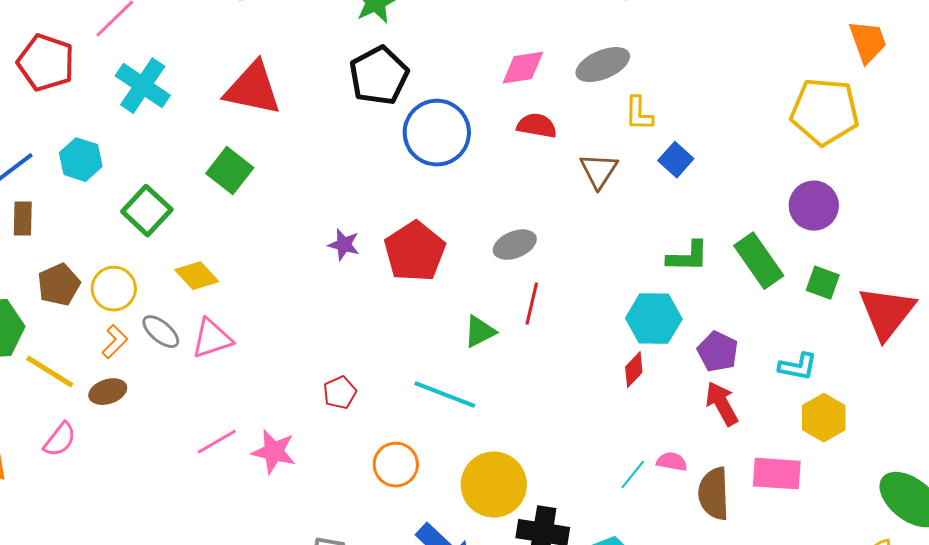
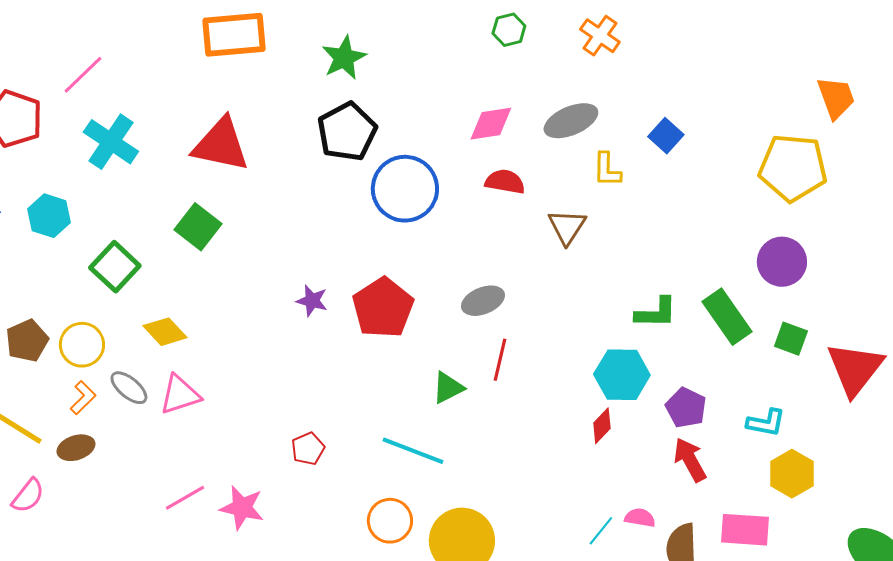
blue square: (676, 160) -> (666, 136), moved
orange circle: (396, 465) -> (390, 521), moved

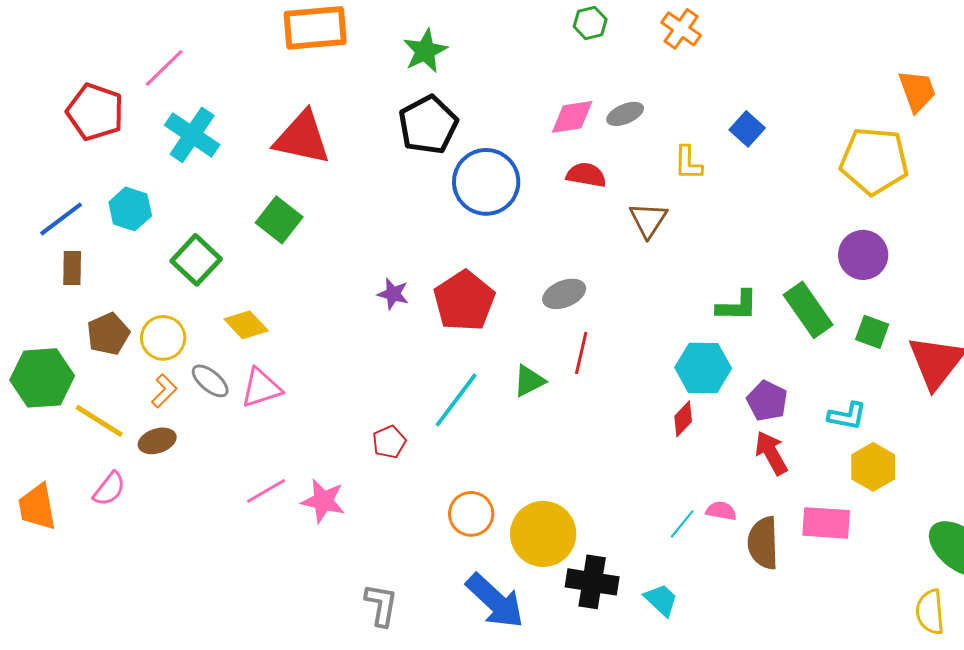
gray ellipse: (571, 121) -> (625, 114), moved, size x0.7
cyan line: (413, 451) -> (456, 400), moved, turned -74

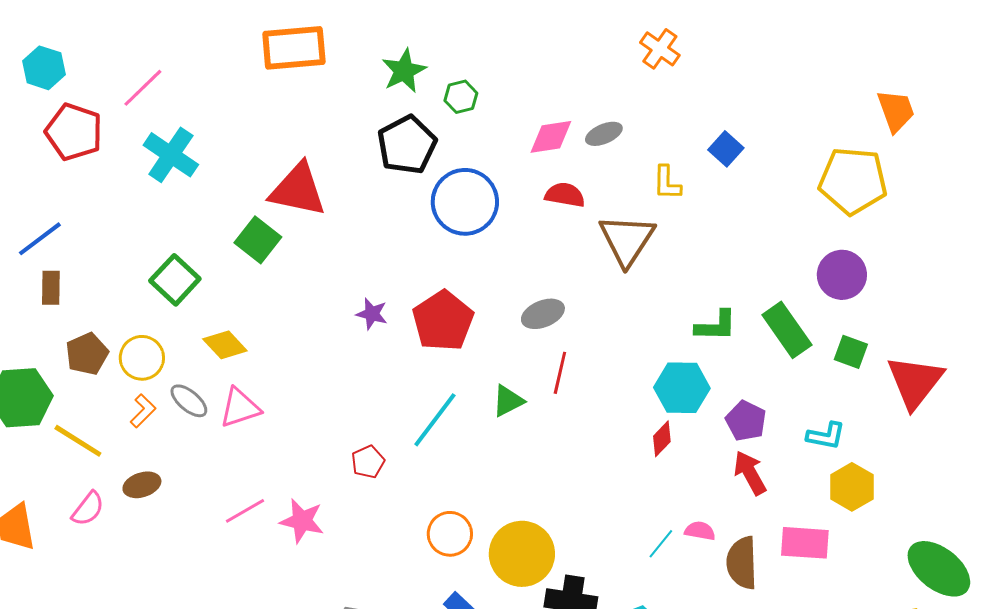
green hexagon: (590, 23) -> (461, 97), moved
red triangle: (302, 138) -> (298, 190), moved
cyan hexagon: (130, 209) -> (44, 68), moved
brown triangle: (648, 220) -> (627, 240), size x1.5
brown ellipse: (157, 441) -> (142, 485), moved

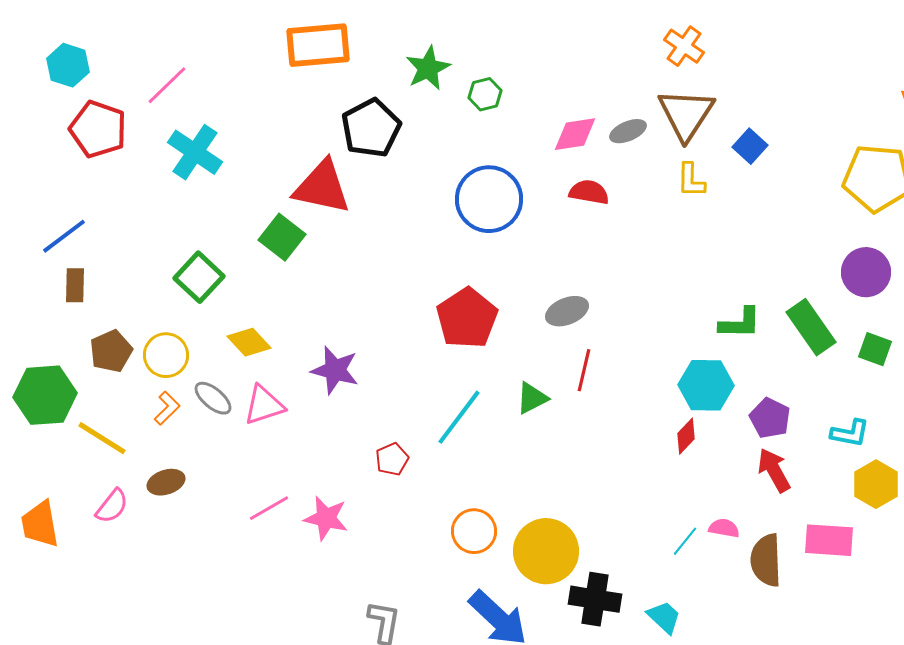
black pentagon: (407, 145) -> (371, 128), moved
brown triangle: (627, 240) -> (686, 114), moved
purple star: (372, 314) -> (335, 370), moved, size x1.5

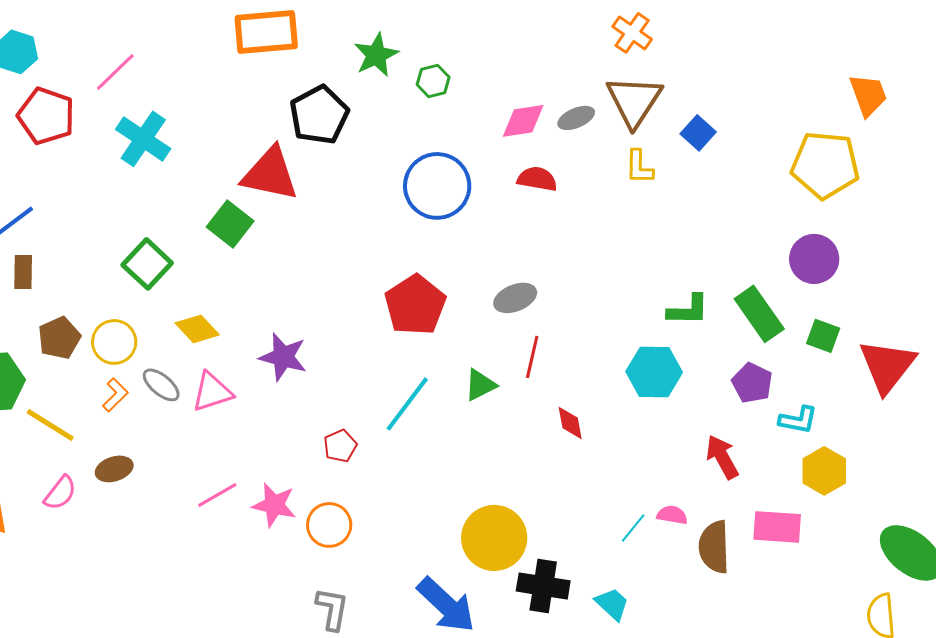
purple pentagon: (770, 418) -> (752, 383), moved
red diamond: (686, 436) -> (570, 423), moved, turned -54
orange circle: (474, 531) -> (329, 525), moved

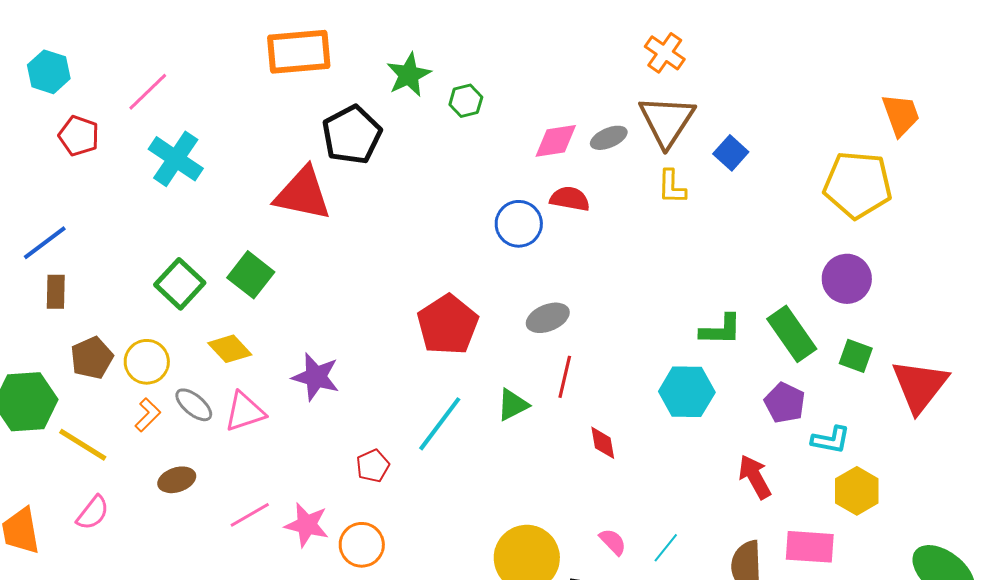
red pentagon: (46, 116) -> (79, 136), size x0.7
blue circle: (437, 186) -> (519, 224), moved, size x0.7
green square: (230, 224) -> (251, 275), moved
brown ellipse: (114, 469) -> (177, 480), moved
pink semicircle: (672, 515) -> (613, 542), moved, turned 36

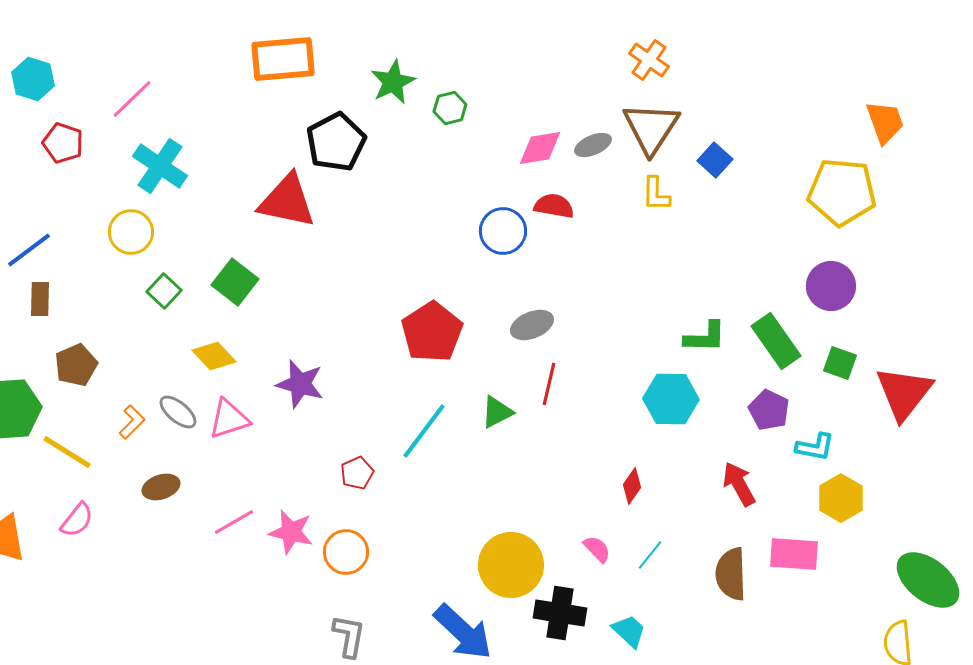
green square: (180, 284) -> (164, 291), size x0.7
yellow circle: (147, 362) -> (131, 232), moved
red diamond: (603, 443) -> (632, 486), moved, turned 45

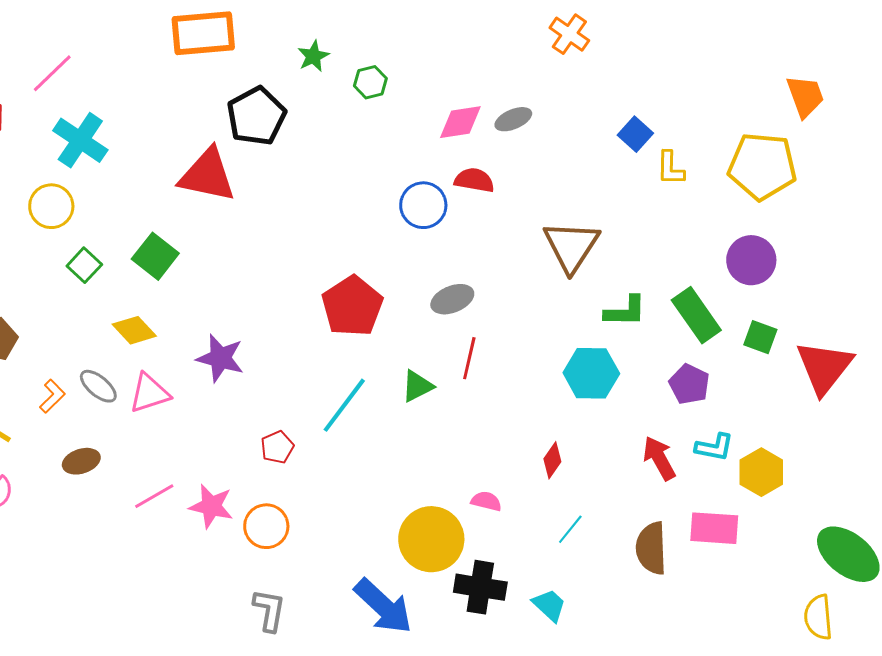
green star: (393, 82) -> (313, 56), size x0.7
brown triangle: (651, 128) -> (571, 246), moved
yellow L-shape: (656, 194) -> (670, 168), moved
cyan L-shape: (815, 447) -> (714, 447), moved
pink semicircle: (597, 549) -> (486, 501), moved, turned -32

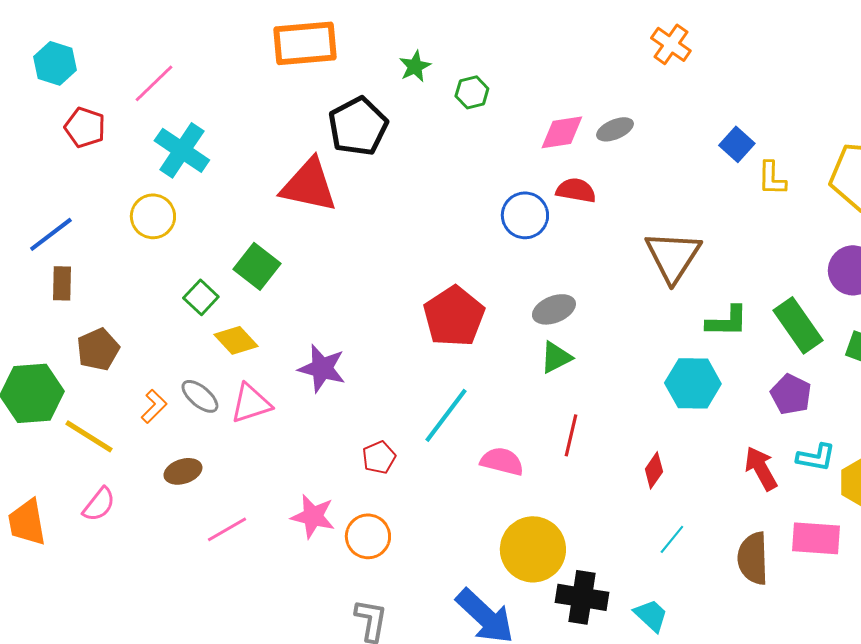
green square: (84, 265) -> (201, 297), moved
red line: (469, 358) -> (571, 435), moved
green triangle: (417, 386) -> (556, 357), moved
pink line: (154, 496) -> (227, 529), moved
pink semicircle: (486, 501) -> (502, 461), moved, size x1.4

